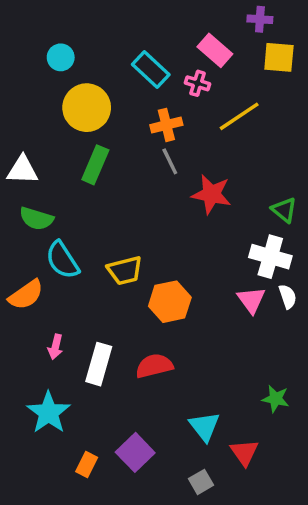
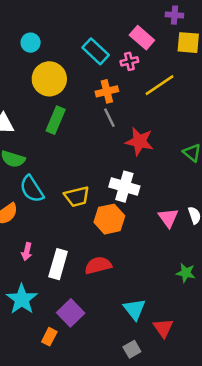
pink cross: (198, 83) -> (129, 61), turned -30
white cross: (270, 257) -> (124, 187), moved
green star: (276, 399) -> (186, 273), moved
purple square: (135, 452) -> (71, 313), moved

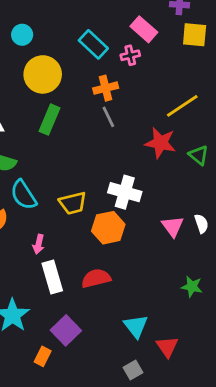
yellow line: (159, 85) -> (182, 106), moved
red star: (139, 141) -> (160, 143), moved
pink arrow: (27, 252) -> (39, 244), moved
white rectangle: (58, 264) -> (52, 277), turned -32

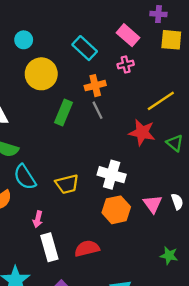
pink cross: (130, 55) -> (126, 64), moved
green rectangle: (49, 120) -> (63, 113), moved
orange hexagon: (108, 228) -> (116, 210), moved

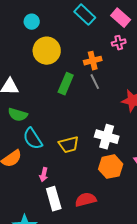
cyan rectangle: (85, 48) -> (85, 15), moved

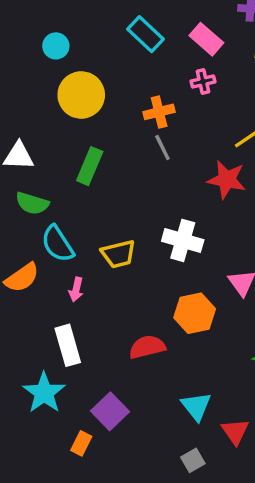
green rectangle: (66, 84) -> (90, 166), moved
orange hexagon: (111, 167) -> (195, 313), moved
pink arrow: (44, 175) -> (76, 290), moved
white rectangle: (54, 199) -> (68, 345), moved

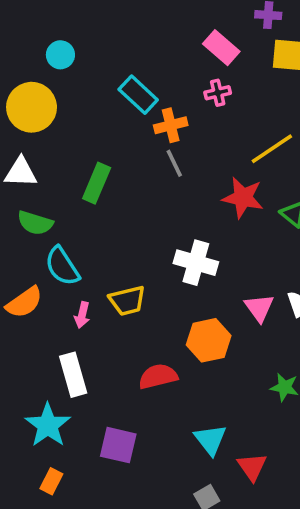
cyan rectangle: (145, 34) -> (138, 95), moved
yellow circle: (81, 95) -> (32, 107), moved
yellow trapezoid: (118, 254) -> (127, 301), moved
purple square: (110, 411) -> (118, 445), turned -33
orange rectangle: (81, 443) -> (51, 481), moved

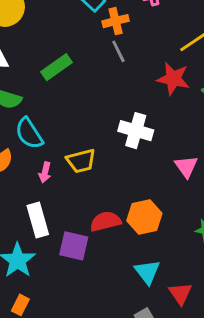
green rectangle: (97, 183) -> (56, 67), turned 32
orange hexagon: (209, 340) -> (144, 217), moved
purple square: (118, 445) -> (74, 246), moved

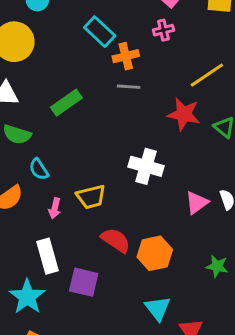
gray line: (118, 51) -> (129, 87), turned -60
cyan semicircle: (29, 133) -> (39, 169), size x0.7
pink triangle: (186, 167) -> (197, 203), turned 30
red semicircle: (105, 221) -> (116, 240), moved, turned 48

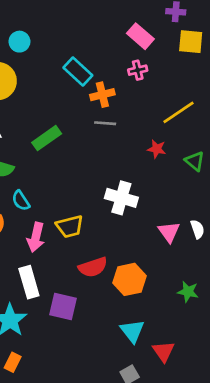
red star: (184, 114) -> (157, 149), size x0.6
pink triangle: (197, 203) -> (169, 232), turned -30
pink arrow: (55, 208) -> (36, 237), size x1.5
red semicircle: (116, 240) -> (93, 267), turned 128

